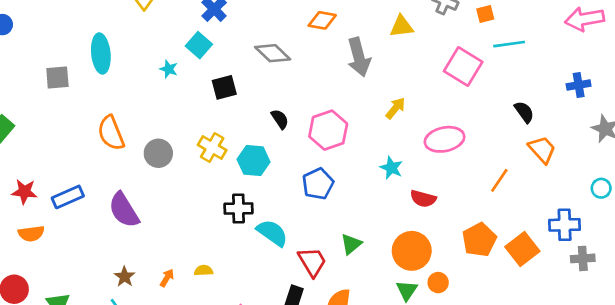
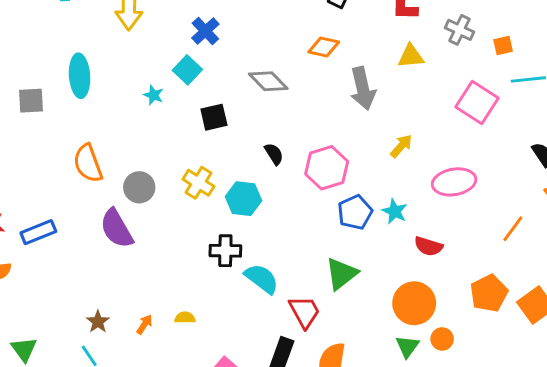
blue pentagon: (318, 184) -> (355, 212), moved
purple semicircle: (124, 210) -> (117, 229), moved
green triangle: (351, 244) -> (341, 274), moved, size x1.4

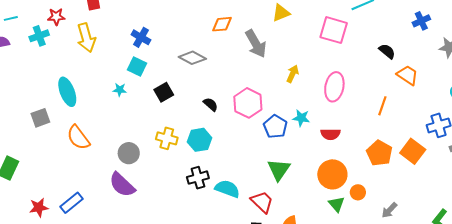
orange semicircle: (88, 163) -> (78, 138), moved
pink ellipse: (454, 182) -> (334, 87), turned -52

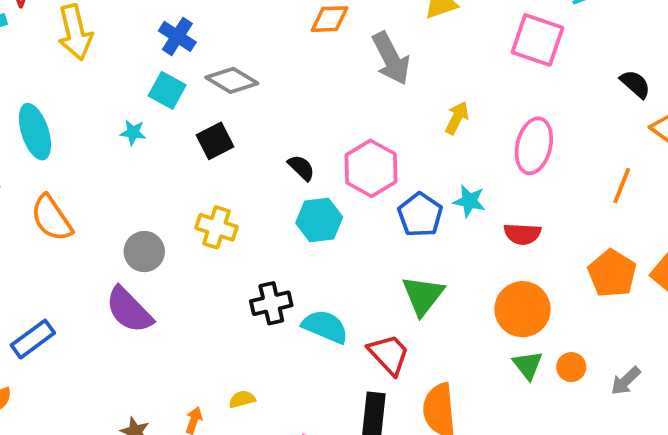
gray diamond: (192, 58) -> (232, 80), moved
cyan hexagon: (199, 140) -> (319, 220), moved
orange circle: (358, 192) -> (571, 367), moved

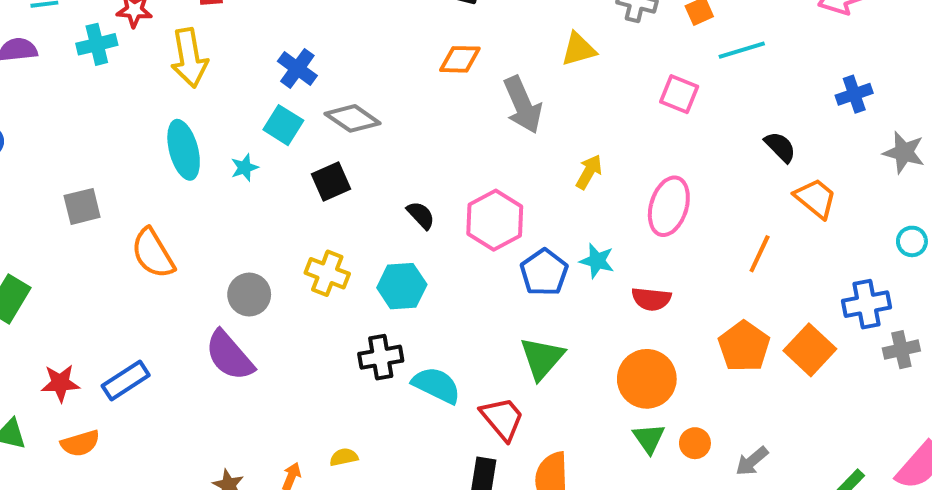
pink square: (537, 40) -> (679, 94), size x0.7
cyan ellipse: (35, 132) -> (184, 150), moved
cyan star: (133, 132) -> (244, 168), turned -30
cyan hexagon: (319, 220) -> (402, 286), moved

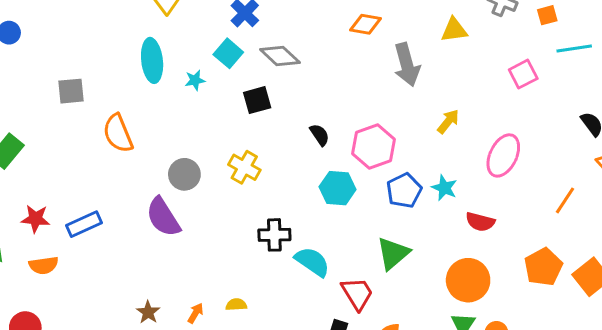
pink square: (679, 94) -> (523, 74), turned 32
cyan hexagon: (402, 286) -> (338, 188), moved

